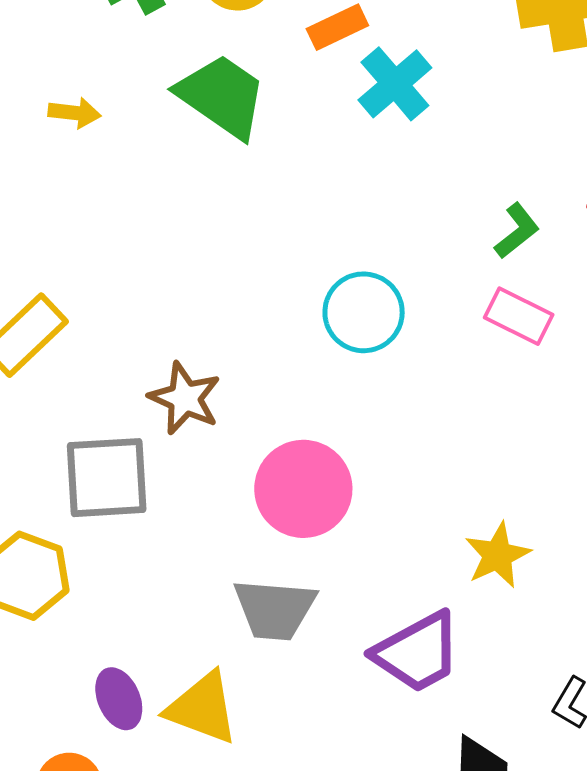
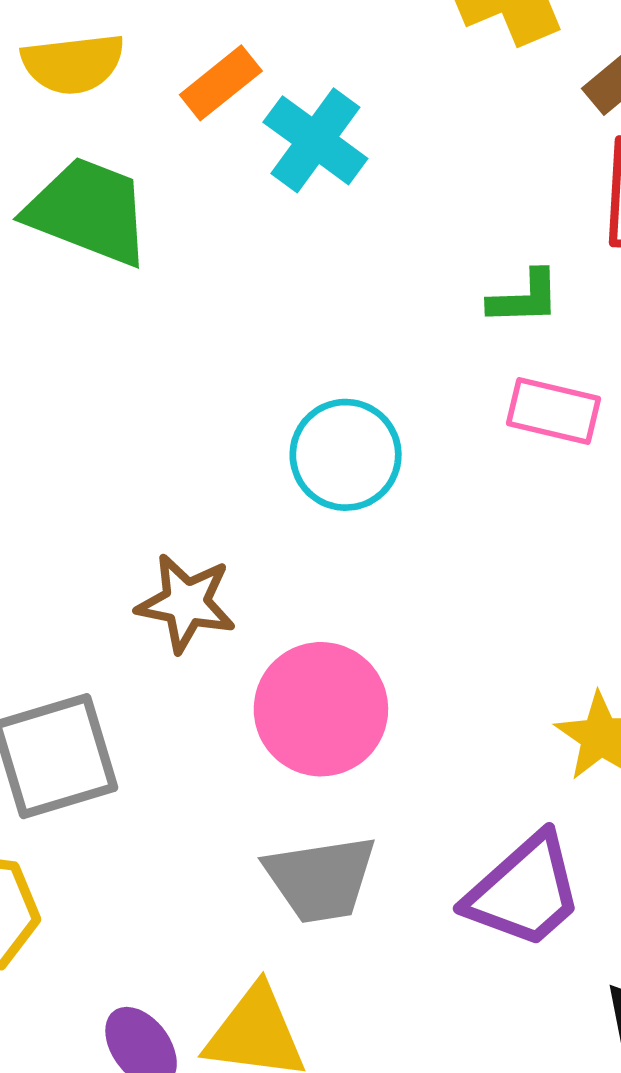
green L-shape: (517, 231) -> (524, 298), turned 50
brown star: (185, 398) -> (186, 603), moved

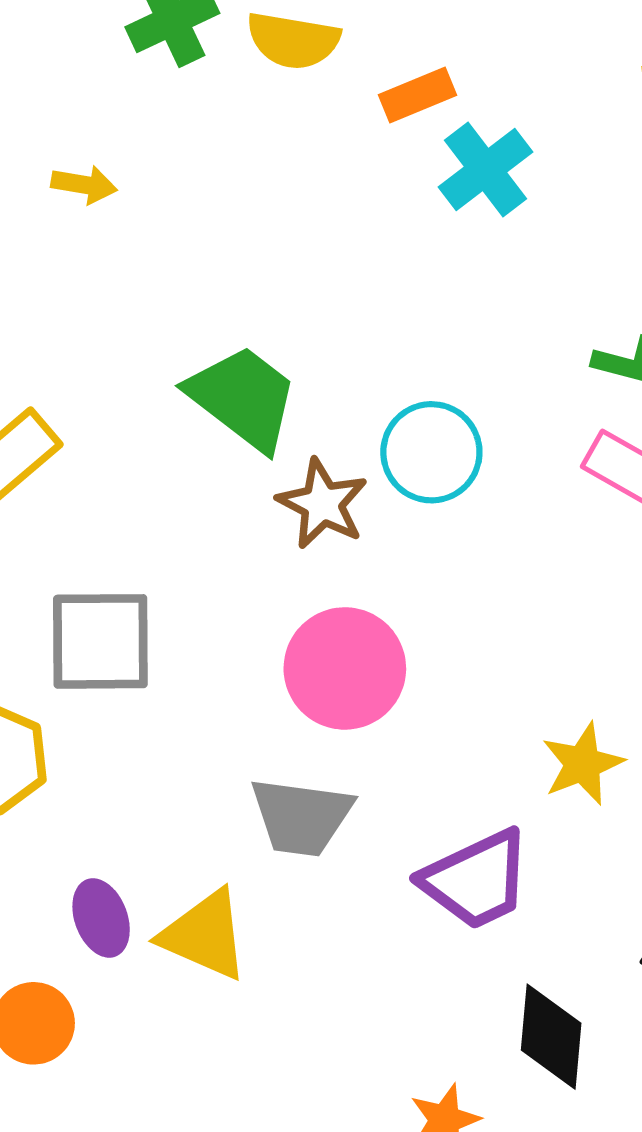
green trapezoid: (88, 211) -> (243, 398), moved
brown star: (186, 603) -> (322, 504), moved

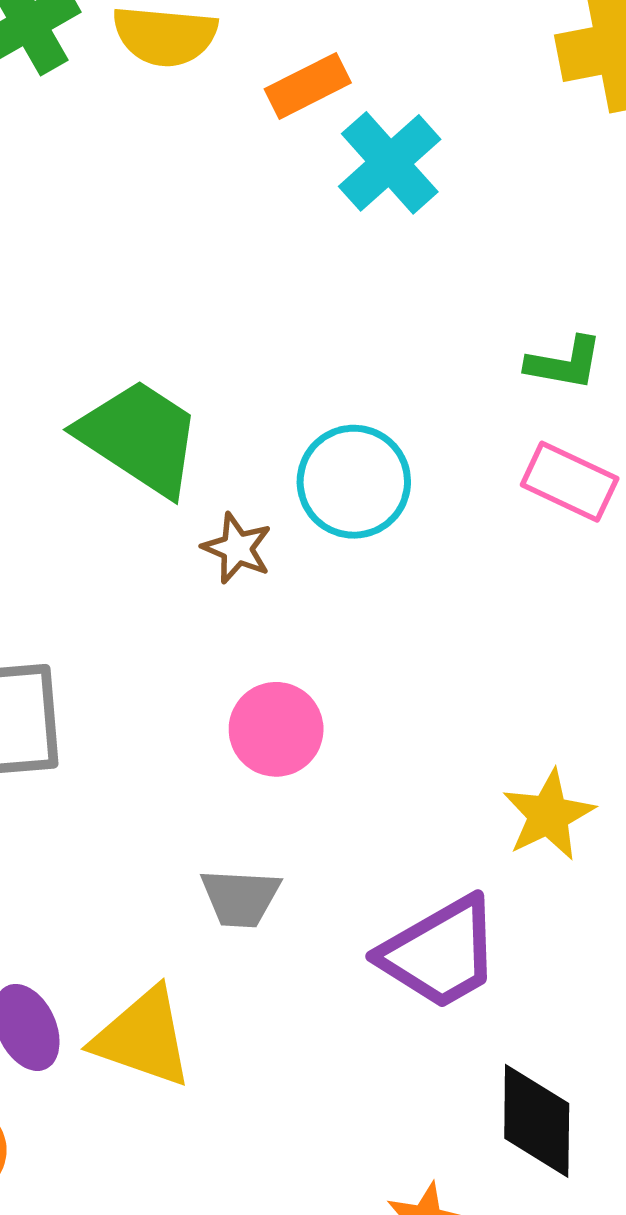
brown star: (322, 504) -> (237, 548), size x0.7
pink circle: (345, 668) -> (276, 729), size x0.7
gray trapezoid: (301, 817) -> (240, 898), size x0.7

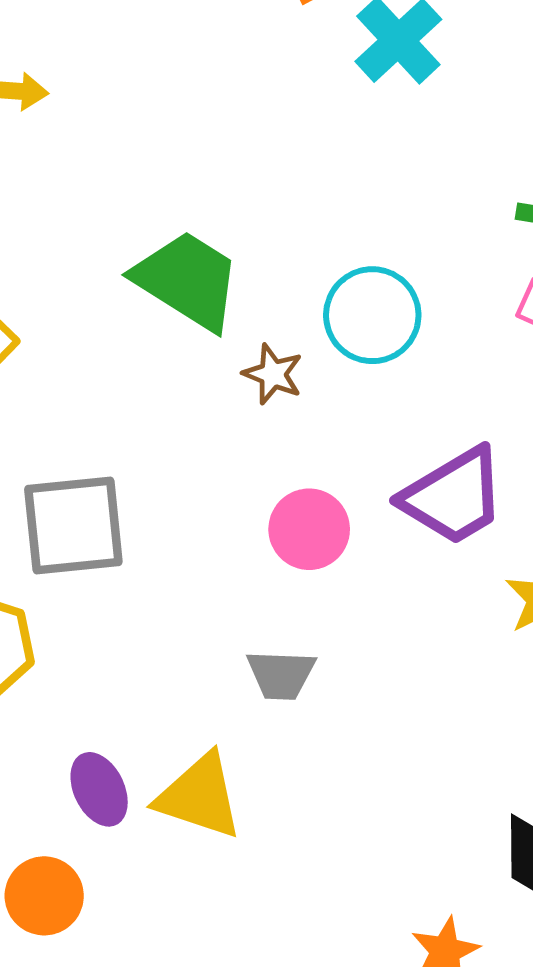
purple trapezoid: (440, 953) -> (453, 496), moved

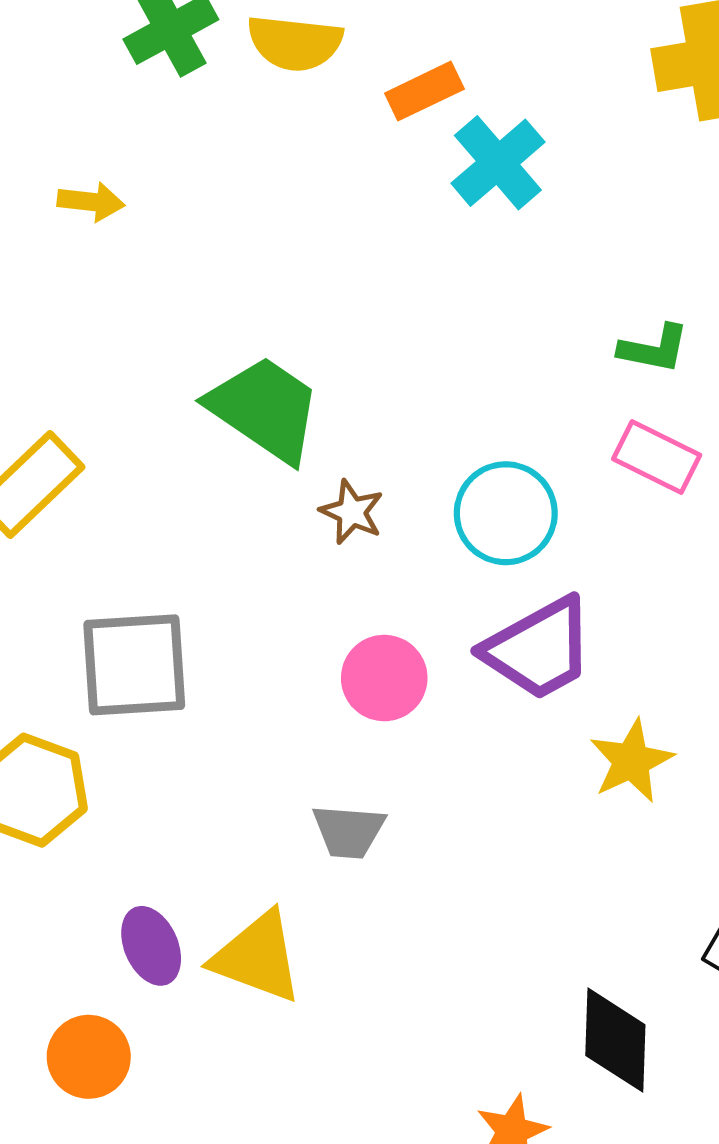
cyan circle: (372, 315) -> (506, 513), moved

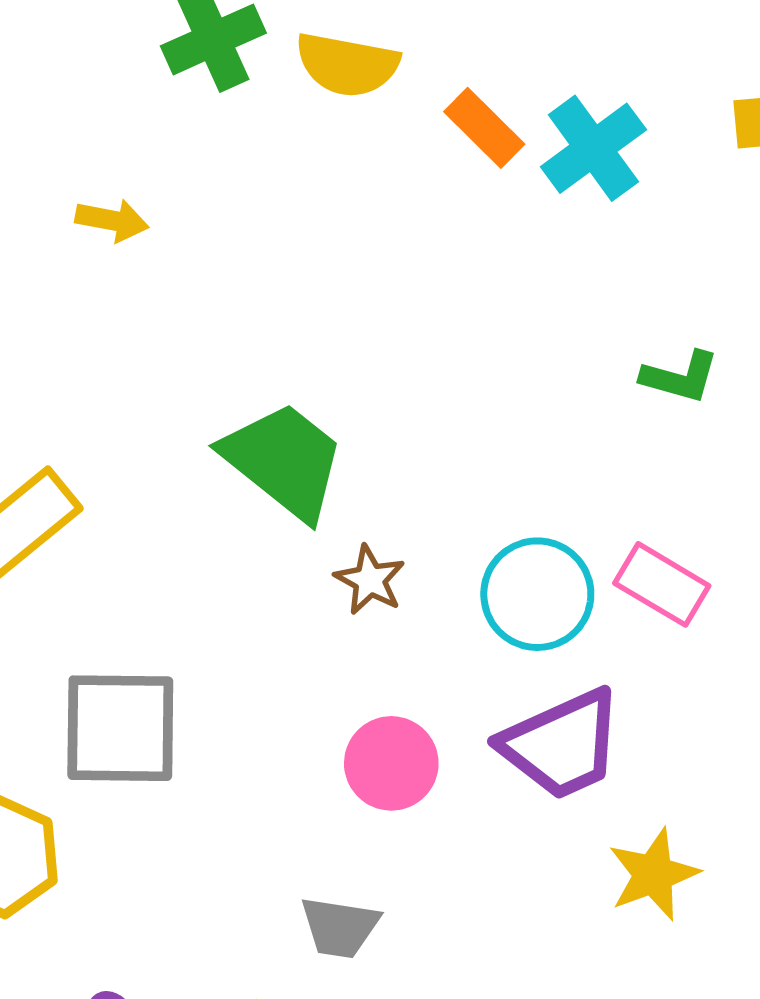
orange rectangle: (424, 91) -> (484, 128), turned 66
cyan cross: (498, 163) -> (593, 148), moved
green L-shape: (654, 349) -> (680, 377), moved
pink rectangle: (657, 457) -> (662, 584), moved

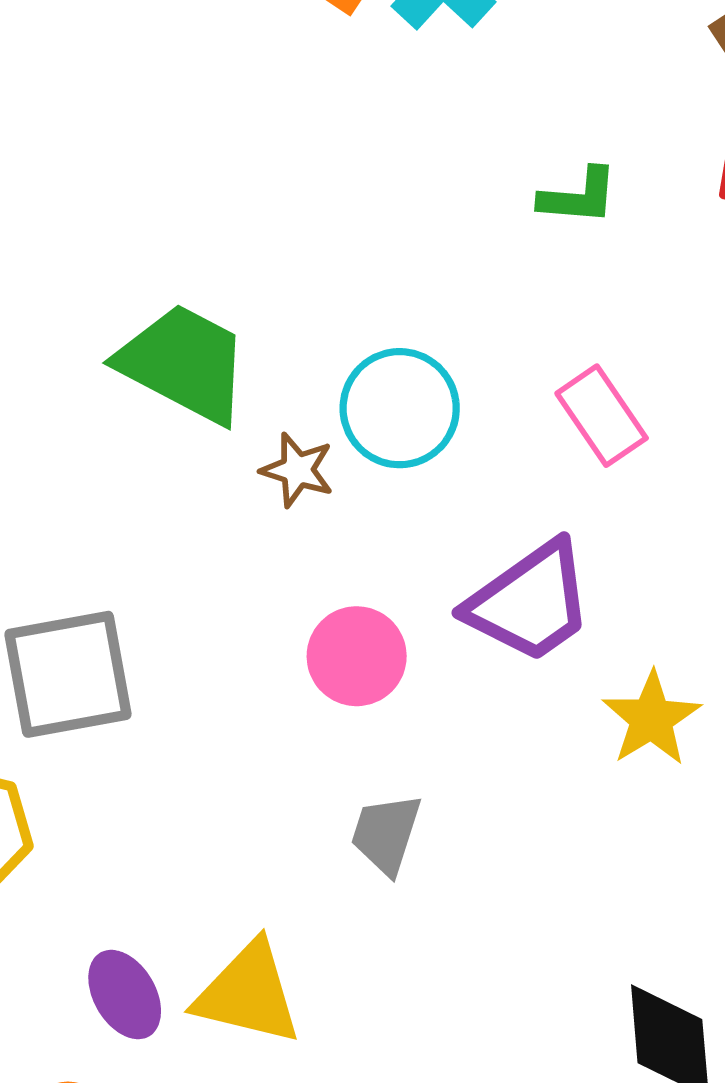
pink rectangle: (662, 584) -> (602, 416), turned 36
cyan circle: (537, 594) -> (400, 408), moved
gray trapezoid: (340, 927) -> (386, 834), moved, turned 110

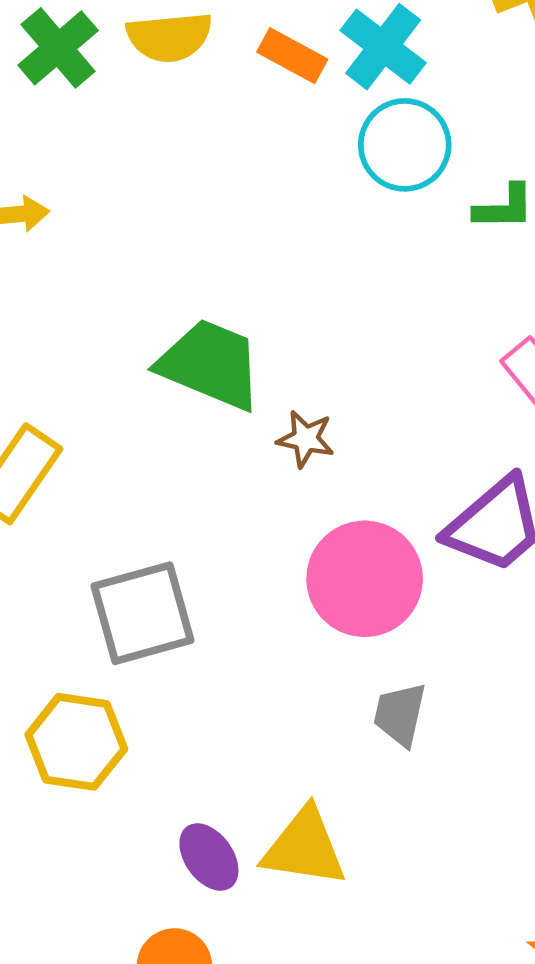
cyan circle: (400, 408) -> (405, 145), moved
pink circle: (357, 656) -> (365, 579), size x1.5

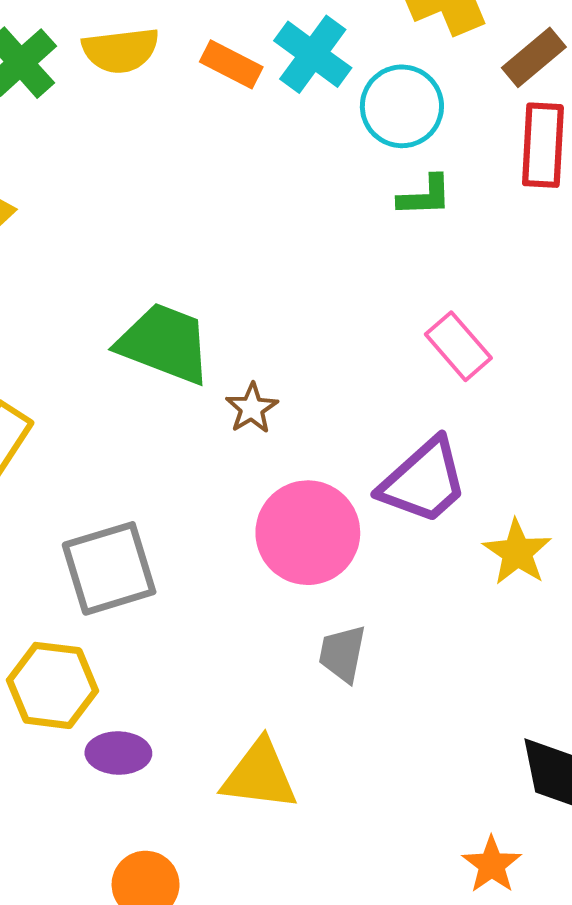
cyan circle: (405, 145) -> (402, 106), moved
brown star: (306, 439) -> (252, 408), turned 30
purple ellipse: (209, 857) -> (118, 753), moved, turned -52

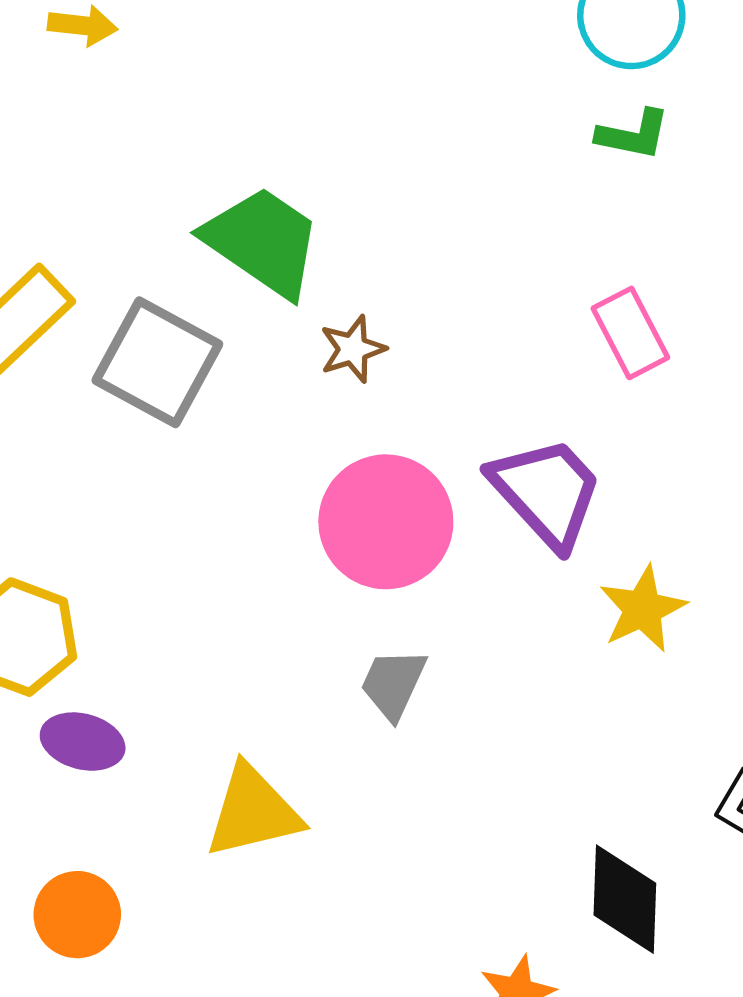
purple trapezoid: (424, 481) -> (547, 492), turned -104
gray square: (109, 568) -> (157, 362), moved, turned 32
yellow triangle: (260, 775) -> (253, 812), turned -34

